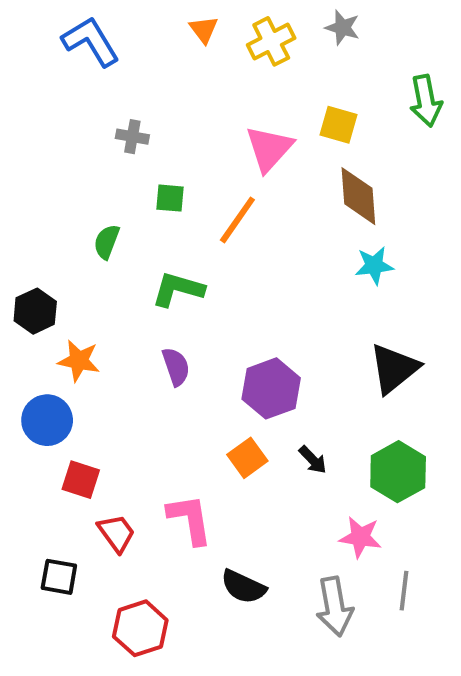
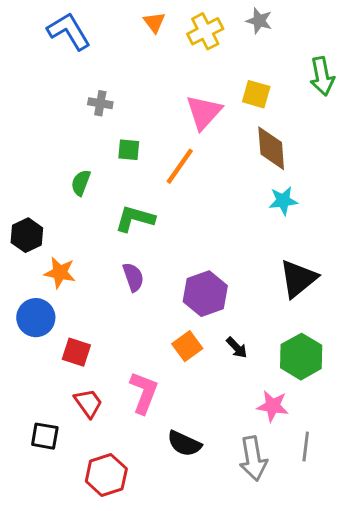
red square: (81, 480) -> (76, 352), moved
pink L-shape: (190, 519) -> (144, 393), turned 30

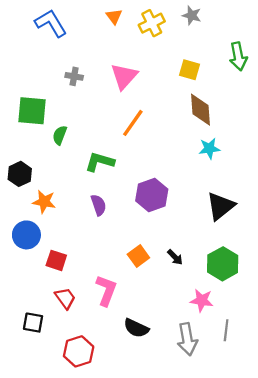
pink triangle: (204, 112) -> (124, 76), moved
green square: (129, 150) -> (32, 111), moved, size x1.8
purple hexagon: (205, 294) -> (152, 195), moved

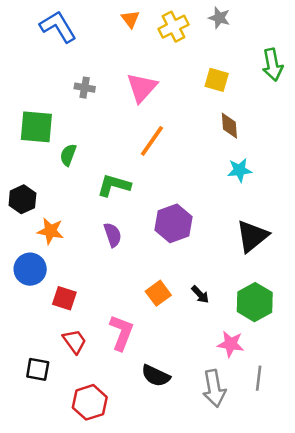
brown diamond: (201, 110) -> (229, 126), size x0.7

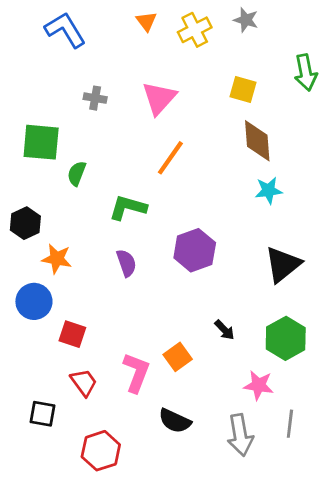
brown diamond: (229, 126) -> (257, 141), size x1.4
orange square: (158, 293) -> (178, 357), moved

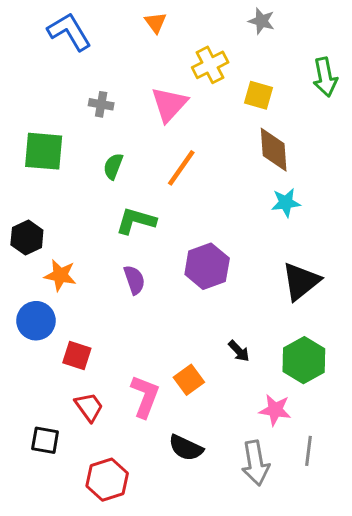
yellow cross: (195, 30) -> (210, 65), moved
green semicircle: (77, 173) -> (113, 166), moved

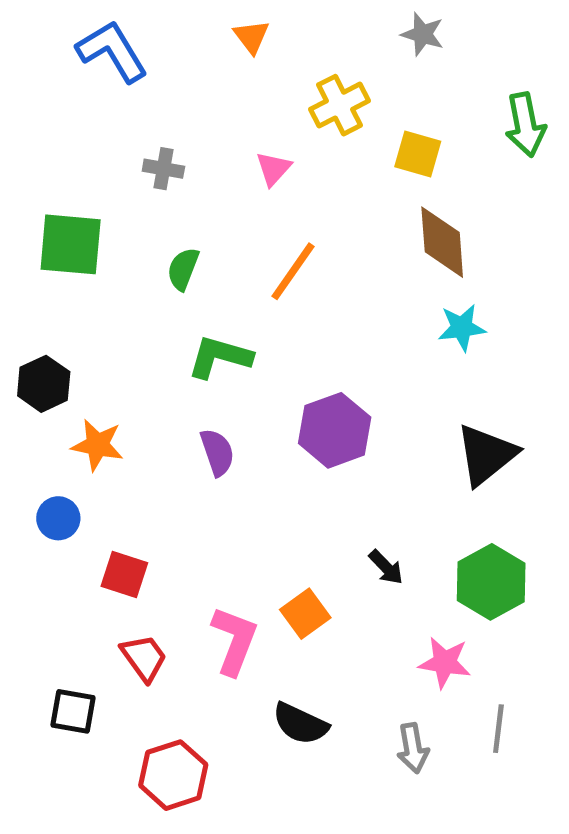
pink triangle: (169, 104) -> (273, 169), size x0.6
blue circle: (36, 321) -> (58, 518), size x0.7
gray arrow: (255, 463) -> (413, 748), size x0.7

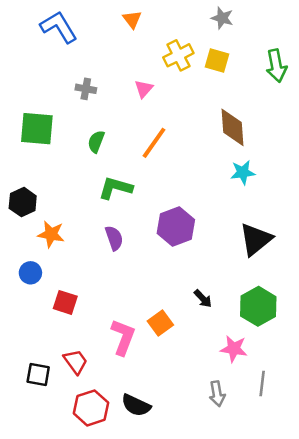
yellow square: (418, 154) -> (217, 60), moved
red trapezoid: (144, 658) -> (76, 362), moved
black semicircle: (300, 724) -> (136, 405), moved

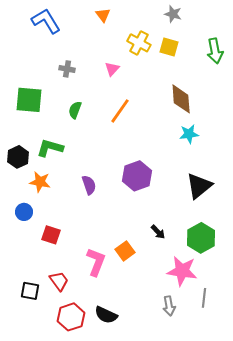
yellow cross: (178, 55) -> (139, 43), turned -35
green L-shape: (115, 188) -> (50, 148), moved
pink star: (234, 349) -> (182, 271), size x1.4

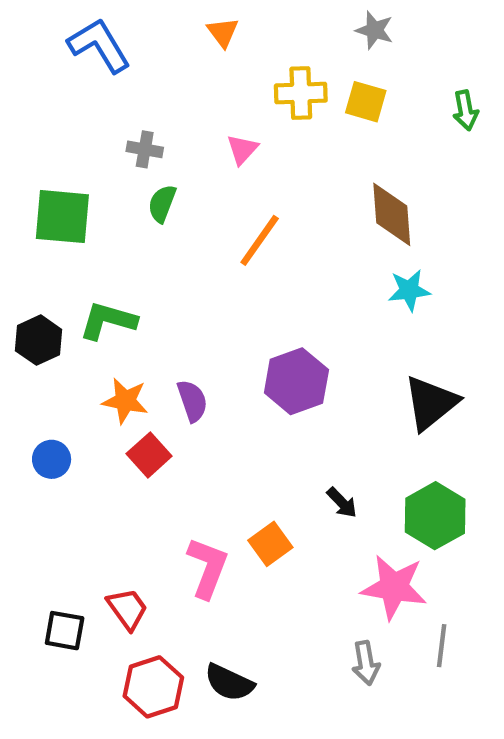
yellow cross: (139, 43) -> (301, 93), turned -30
green arrow: (215, 51) -> (465, 110), size x0.7
green semicircle: (75, 110) -> (162, 204), moved
orange star: (40, 182) -> (125, 401), moved
red square: (51, 235) -> (149, 455), moved, turned 30

